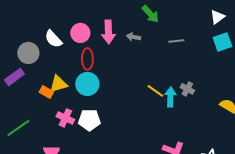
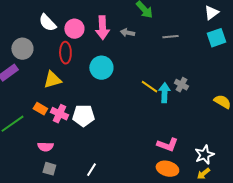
white semicircle: (53, 39) -> (47, 23), moved
red ellipse: (87, 59) -> (65, 53), moved
cyan circle: (87, 84) -> (101, 68), moved
orange rectangle: (46, 92) -> (40, 109), moved

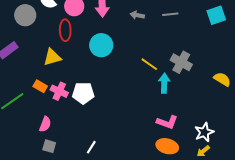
gray arrow: (127, 33) -> (137, 15), moved
gray circle: (22, 49) -> (25, 15), moved
gray cross: (181, 85) -> (181, 62), size x1.5
cyan arrow: (164, 93) -> (164, 83), moved
pink semicircle: (45, 147) -> (45, 124), turned -70

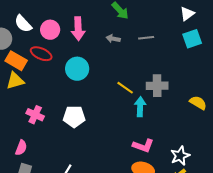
red ellipse: (65, 30) -> (41, 54), turned -65
yellow triangle: (52, 57) -> (15, 81), moved
gray cross: (181, 62) -> (157, 86), turned -30
orange rectangle: (40, 86) -> (16, 61), moved, size x1.5
white pentagon: (83, 93) -> (74, 117), moved

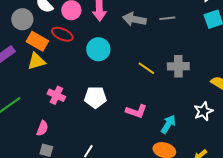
gray arrow: (113, 39) -> (134, 19), size x1.6
cyan arrow: (140, 107) -> (168, 124), moved, turned 30
pink L-shape: (143, 146) -> (136, 111), moved
white star: (180, 156) -> (203, 111), moved

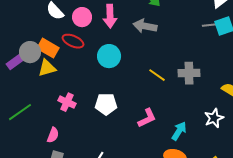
gray line: (167, 18) -> (210, 25), moved
gray circle: (22, 19) -> (30, 52), moved
pink L-shape: (136, 111) -> (147, 118), turned -45

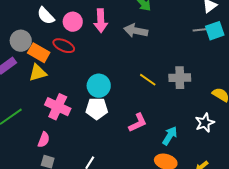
gray circle: (30, 52) -> (21, 41), moved
cyan circle: (109, 56) -> (99, 86), moved
pink cross: (67, 102) -> (58, 107), size x1.4

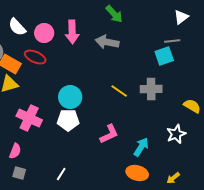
cyan square: (215, 31) -> (164, 56), moved

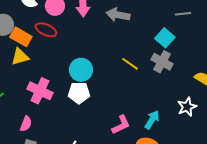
cyan square: (164, 56) -> (165, 38), moved, turned -30
gray cross: (151, 89) -> (162, 62), turned 30
pink L-shape: (109, 134) -> (121, 125), moved

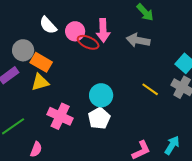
red ellipse: (46, 30) -> (88, 42), moved
white pentagon: (79, 93) -> (99, 118), turned -30
pink semicircle: (26, 124) -> (36, 149), moved

